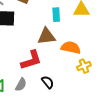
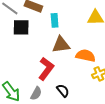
cyan rectangle: (56, 15) -> (55, 20), moved
red L-shape: (31, 60) -> (46, 69), turned -35

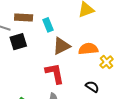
red L-shape: (46, 69) -> (55, 73), turned -30
black semicircle: (63, 91) -> (92, 87), moved

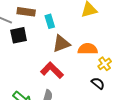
red L-shape: (55, 73) -> (52, 70), turned -40
black semicircle: (92, 87) -> (98, 83), moved

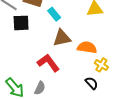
cyan rectangle: (50, 21) -> (54, 14), turned -32
yellow cross: (105, 64) -> (101, 65), turned -32

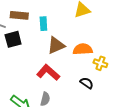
cyan rectangle: (54, 14) -> (43, 24), turned 48
black semicircle: (92, 83) -> (87, 83), moved

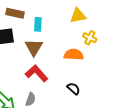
brown triangle: (56, 45) -> (34, 47), moved, turned -42
yellow cross: (100, 63) -> (90, 38), moved

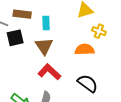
black semicircle: (74, 89) -> (88, 83), size x1.5

